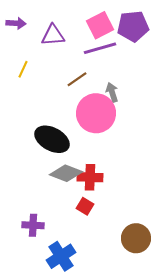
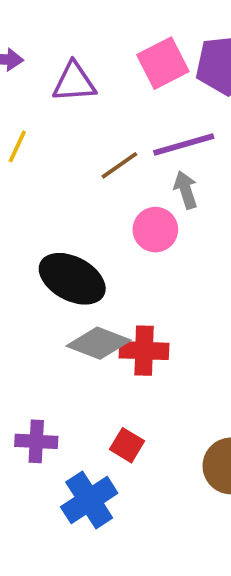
purple line: (100, 48) -> (184, 144), moved
pink circle: (96, 113) -> (155, 230), size x0.6
red square: (85, 206) -> (127, 445), moved

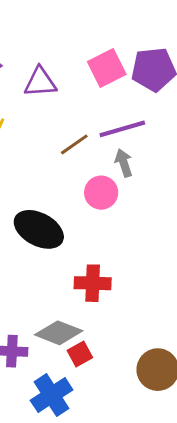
gray diamond: (99, 343) -> (59, 333), moved
red square: (127, 445) -> (80, 354), turned 30

